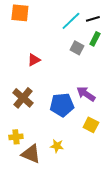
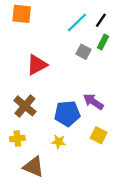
black line: (93, 19) -> (101, 20), turned -40
red triangle: (34, 60) -> (37, 65), size x1.5
yellow cross: (16, 137) -> (17, 139), moved
yellow star: (57, 146) -> (59, 142), moved

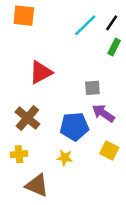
gray square: (84, 52) -> (92, 88), moved, turned -32

